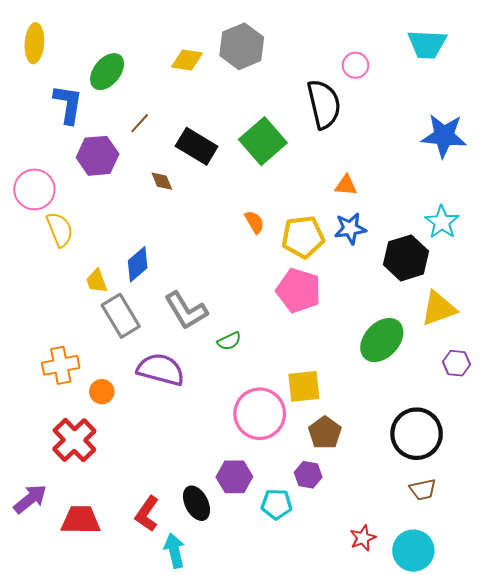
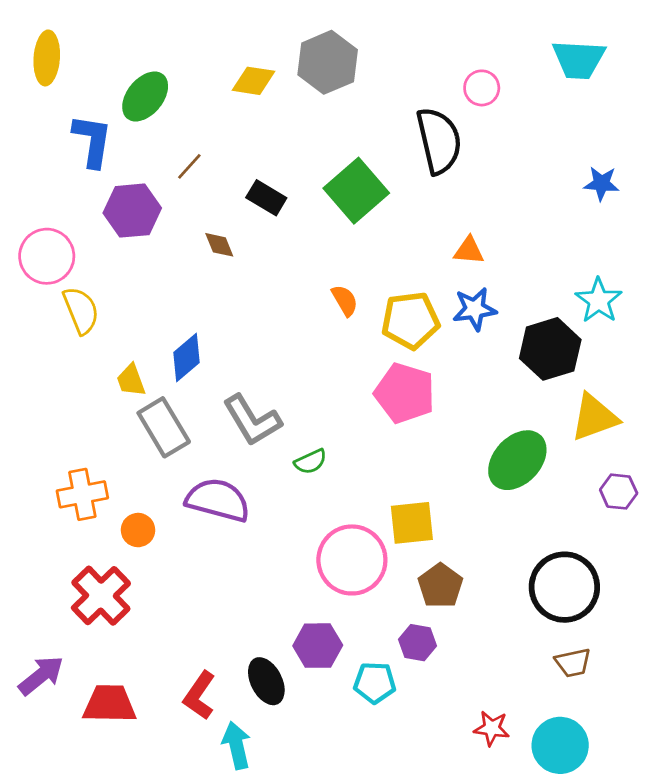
blue star: (444, 136) -> (601, 183), size x0.6
black rectangle: (197, 146) -> (266, 198), size x0.7
red star: (363, 538) -> (492, 728), turned 30

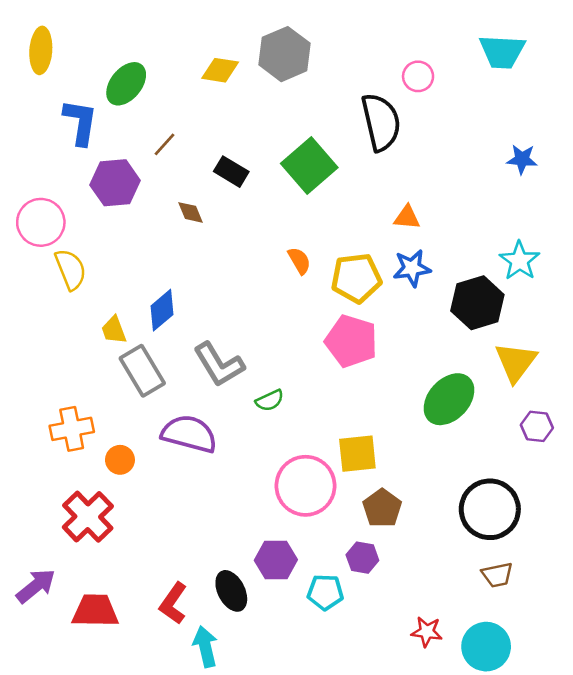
yellow triangle: (594, 417) -> (516, 362), turned -33

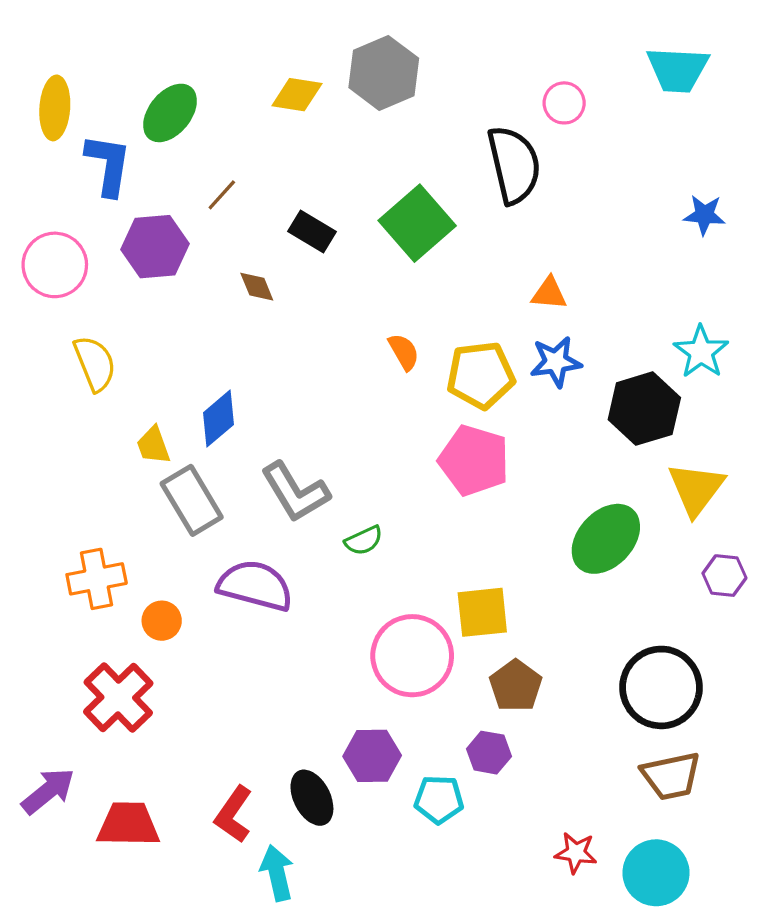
yellow ellipse: (41, 50) -> (55, 108), moved
pink circle: (41, 222) -> (55, 265), moved
brown trapezoid: (497, 575) -> (671, 776), size x1.4

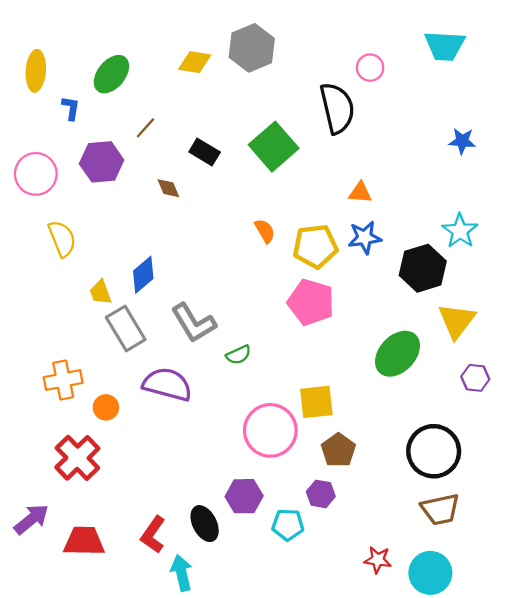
blue L-shape: (108, 165) -> (71, 108), size x0.6

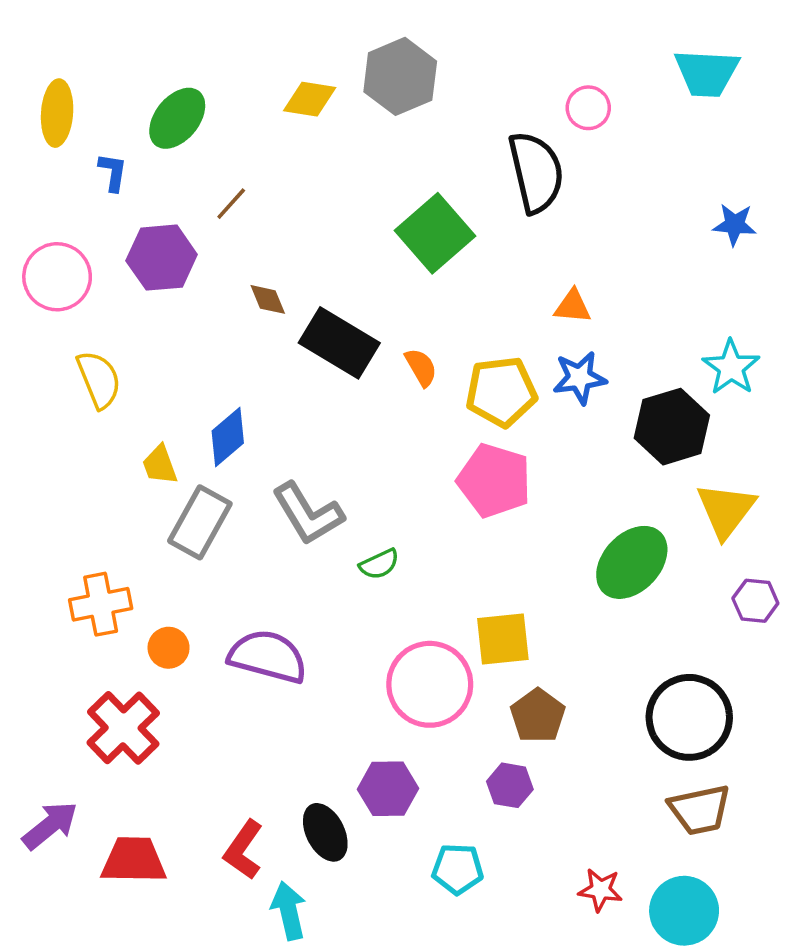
black rectangle: (205, 152) -> (339, 343), moved, size x1.6
gray rectangle: (126, 328) -> (200, 522), turned 60
purple semicircle: (167, 384) -> (268, 656), moved
cyan pentagon: (288, 525) -> (458, 869), moved

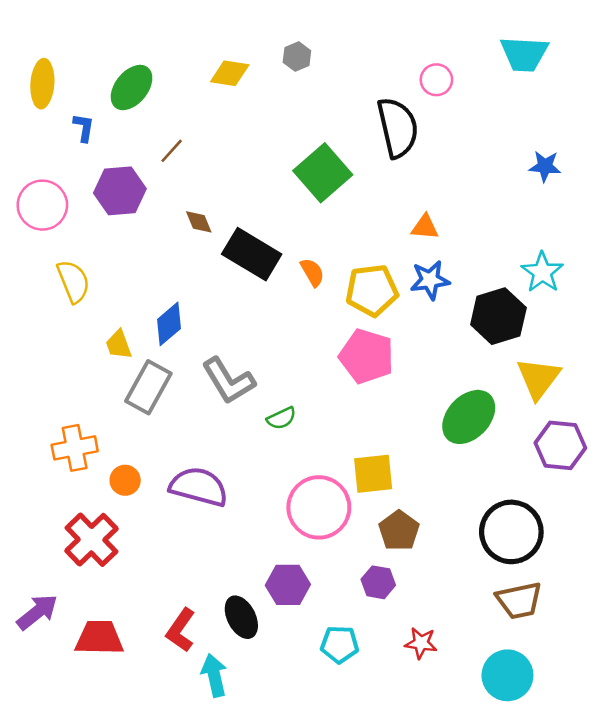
gray hexagon: (400, 76) -> (297, 57), size x0.5
purple hexagon: (755, 601) -> (560, 445), size x1.5
red star: (600, 890) -> (421, 643), moved

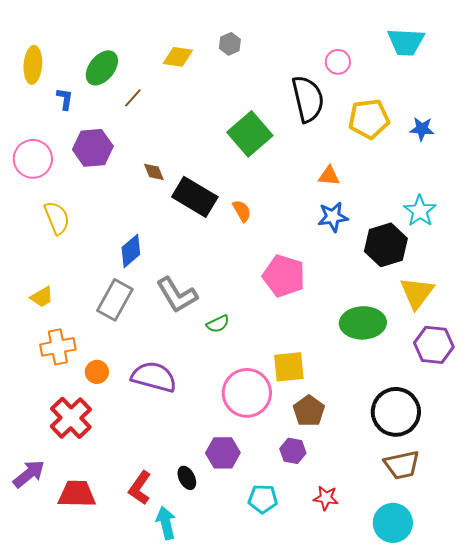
brown line: (172, 151) -> (133, 98), moved
yellow pentagon: (372, 290) -> (369, 119), moved
yellow trapezoid: (119, 345) -> (42, 297), moved, turned -100
green ellipse: (469, 417) -> (363, 323), turned 45
black ellipse: (241, 617) -> (187, 478), size x0.7

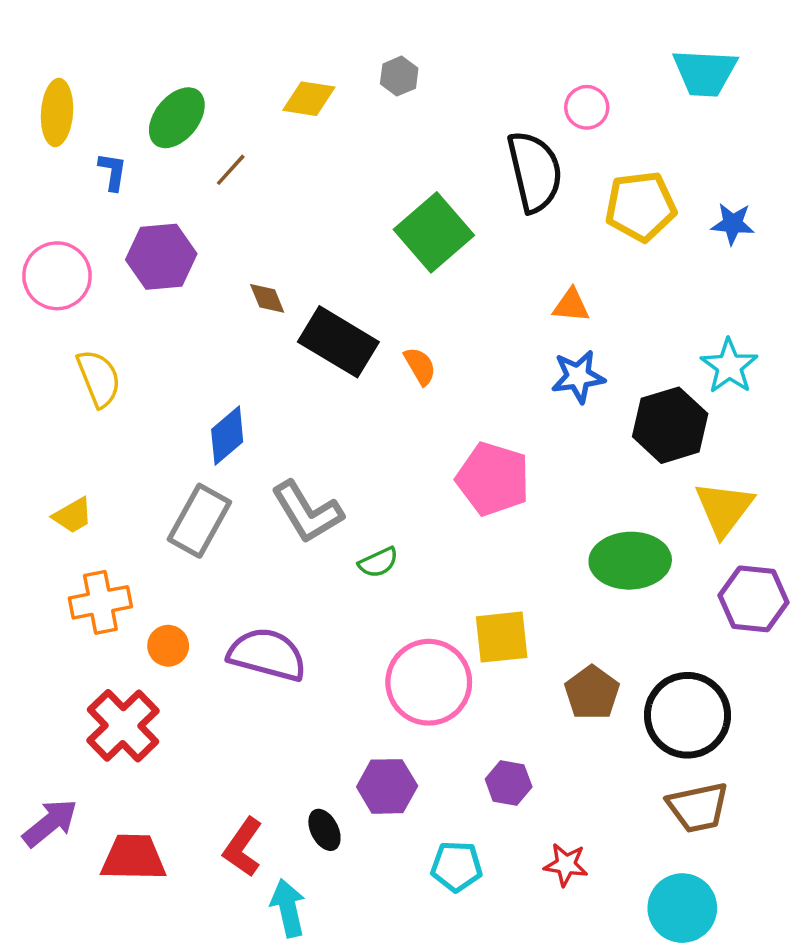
brown pentagon: (309, 411) -> (592, 693), moved

